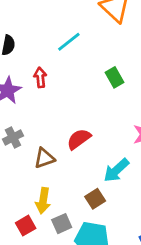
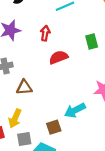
red arrow: (40, 77) -> (45, 33), moved
red semicircle: (79, 139) -> (59, 57), moved

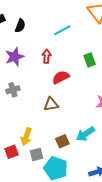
brown triangle: (24, 87) -> (51, 104), moved
cyan arrow: (75, 110) -> (85, 134), moved

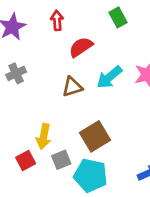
cyan arrow: (85, 134) -> (109, 77), moved
brown square: (62, 141) -> (95, 136), size x1.5

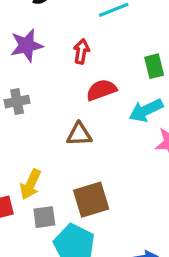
cyan arrow: (109, 77) -> (146, 110), moved

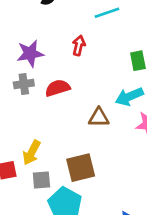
purple star: (27, 45) -> (30, 53), moved
red semicircle: (101, 90) -> (58, 88), moved
brown triangle: (79, 134) -> (99, 118), moved

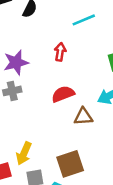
red semicircle: (58, 88) -> (63, 94), moved

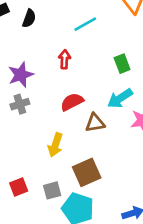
yellow arrow: (24, 153) -> (55, 145), moved

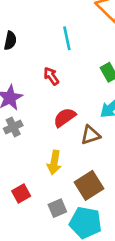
cyan line: (85, 24) -> (67, 38), turned -65
red arrow: (65, 59) -> (51, 76), turned -30
red square: (19, 187) -> (21, 194), moved

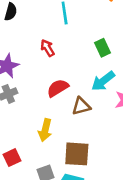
brown square: (89, 185) -> (77, 154), turned 32

